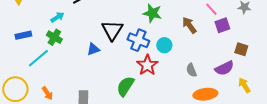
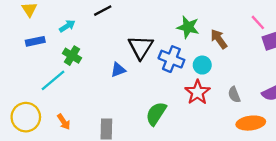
cyan arrow: (57, 17) -> (67, 26), moved
brown arrow: (189, 25) -> (219, 39), moved
blue rectangle: (23, 35) -> (35, 41), moved
red star: (147, 65) -> (197, 92), moved

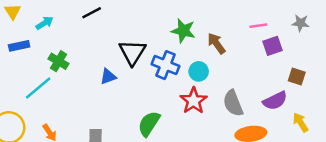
pink line: (258, 22) -> (258, 26), turned -56
cyan arrow: (67, 26) -> (44, 23), moved
gray semicircle: (234, 95) -> (233, 103), size x1.5

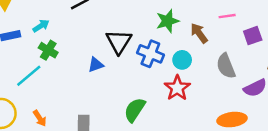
cyan arrow: (44, 23) -> (41, 26), moved
pink line: (258, 26) -> (227, 16), moved
green star: (183, 31) -> (168, 21), turned -30
gray semicircle: (233, 103) -> (226, 66), moved

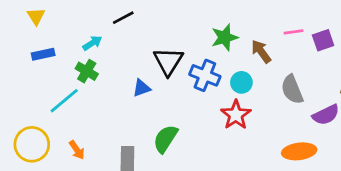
cyan arrow: (41, 26) -> (92, 43), moved
purple square: (253, 36) -> (323, 40), moved
green semicircle: (135, 110) -> (165, 139), moved

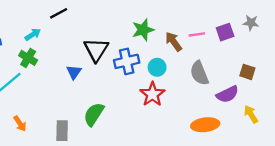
pink line: (294, 32) -> (197, 34), moved
blue cross: (205, 75) -> (127, 61), turned -35
blue triangle: (142, 88) -> (74, 72), turned -35

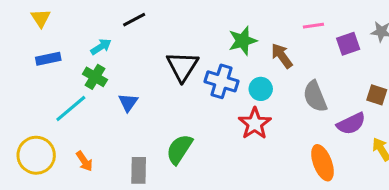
pink line: (197, 34) -> (313, 26), moved
blue cross: (127, 61) -> (222, 81), turned 30
blue triangle: (74, 72) -> (128, 102), moved
orange ellipse: (205, 125) -> (323, 163), turned 76

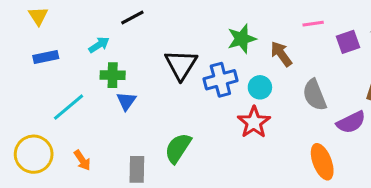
green cross: (95, 77) -> (113, 75), moved, turned -30
blue cross: (222, 81) -> (220, 80), turned -32

